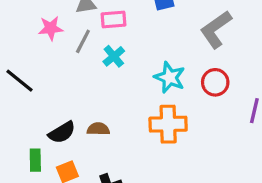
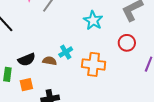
cyan cross: (114, 56) -> (66, 52), moved
cyan star: (170, 77) -> (93, 20), moved

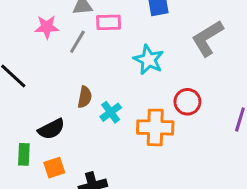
red circle: (127, 43) -> (187, 102), moved
brown semicircle: (50, 61) -> (85, 97), moved, turned 96

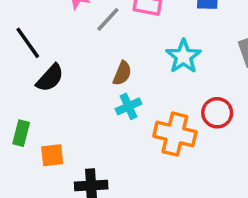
brown semicircle: (85, 97) -> (122, 73), moved
black semicircle: (51, 129) -> (50, 78), moved, turned -32

